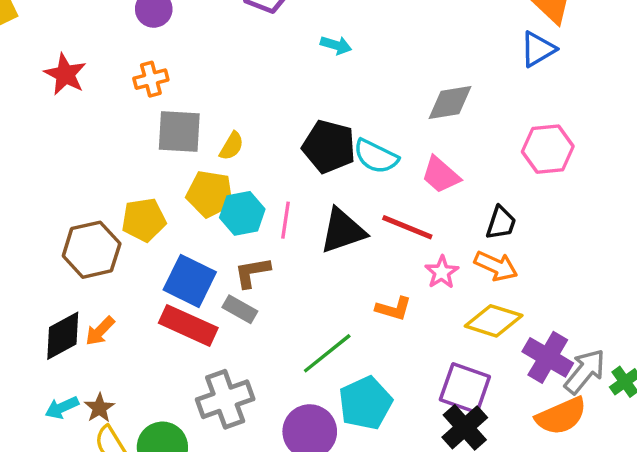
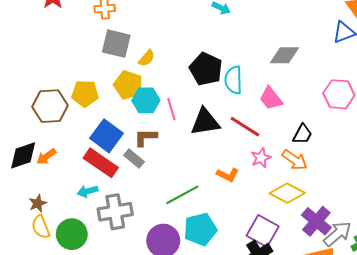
cyan semicircle: (376, 156) -> (233, 80), turned 52
pink line: (286, 220) -> (171, 109), turned -35
cyan arrow: (62, 408) -> (87, 191), moved

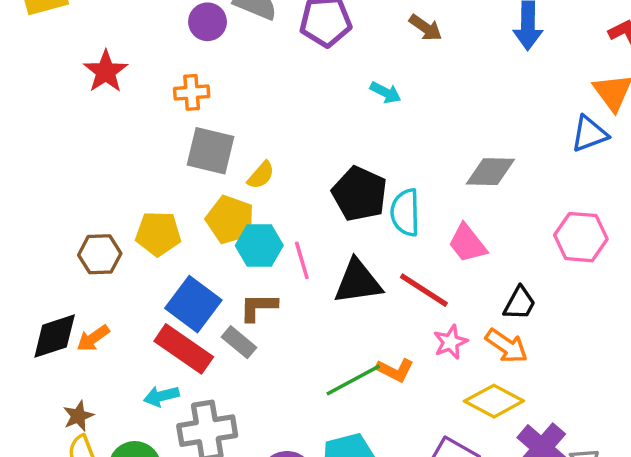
brown hexagon: (50, 106) -> (100, 254), size x0.7
green line: (182, 195) -> (353, 380), moved

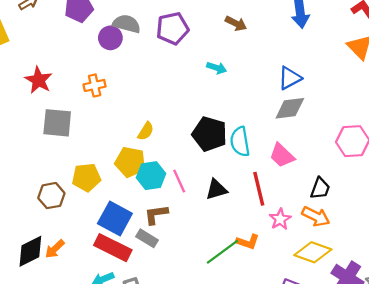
purple circle: (208, 22) -> (110, 38), moved
blue triangle: (589, 134) -> (290, 78), moved
gray square: (211, 151) -> (57, 123), moved
black triangle: (358, 282) -> (216, 190), size x0.7
red line: (424, 290) -> (259, 189), turned 52

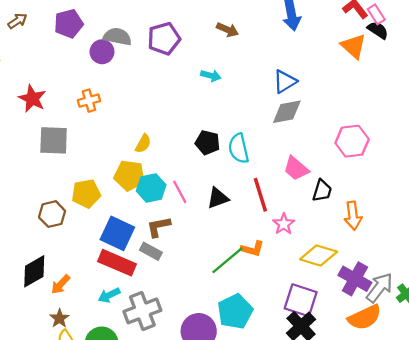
black pentagon: (209, 134) -> (207, 143), size x0.7
pink trapezoid: (282, 155) -> (296, 168), moved
orange arrow: (316, 216) -> (353, 216), moved, turned 60
orange arrow: (55, 249) -> (60, 284), moved

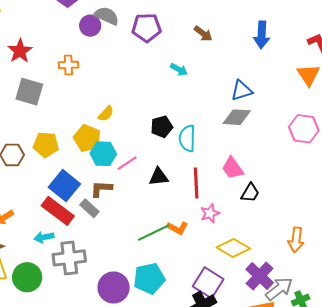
pink hexagon: (352, 141) -> (304, 129), moved
black pentagon: (207, 143) -> (162, 127), turned 30
pink line: (180, 192) -> (127, 163), turned 70
orange arrow: (353, 216) -> (296, 240), moved

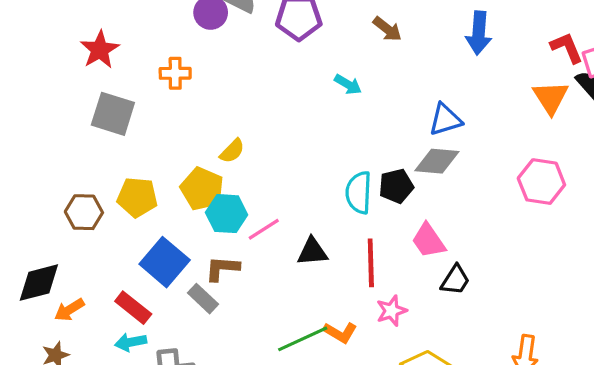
black pentagon: (162, 127) -> (396, 186), moved
red rectangle: (58, 211) -> (133, 308), moved, size x0.7

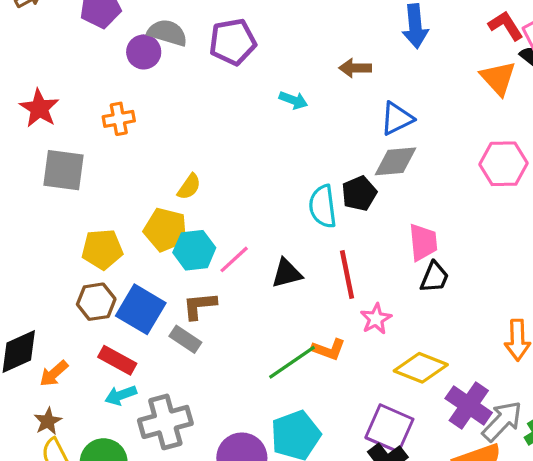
brown arrow: (387, 29) -> (355, 68), moved, turned 152
brown hexagon: (84, 212) -> (96, 302), moved
pink trapezoid: (428, 241) -> (423, 242), moved, turned -141

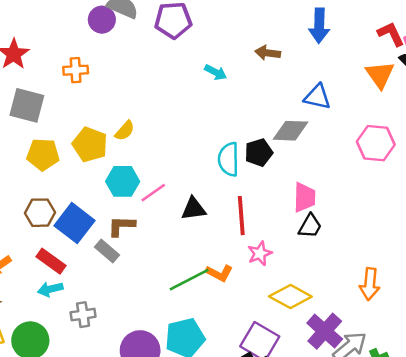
blue triangle: (397, 118) -> (317, 97), moved, turned 32
yellow pentagon: (166, 230) -> (90, 145), moved
yellow pentagon: (102, 249) -> (43, 154), moved
gray cross: (165, 422) -> (83, 315), size x0.6

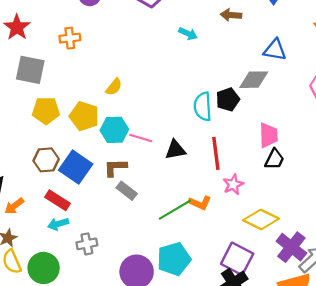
yellow pentagon: (90, 145) -> (84, 116), moved
pink line: (153, 193) -> (141, 138), turned 55
gray rectangle: (107, 251) -> (127, 191), moved

